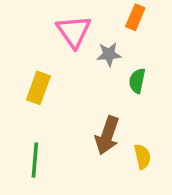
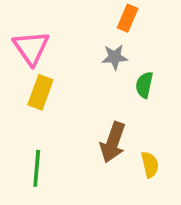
orange rectangle: (135, 17) -> (128, 18), moved
pink triangle: (74, 31) -> (31, 48), moved

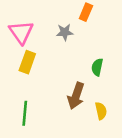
gray star: (115, 57) -> (65, 32), moved
green semicircle: (144, 85) -> (97, 67), moved

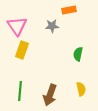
orange rectangle: (86, 12) -> (69, 10), turned 56
brown arrow: (76, 96) -> (50, 95), moved

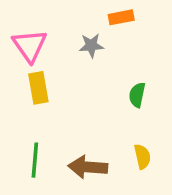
yellow rectangle: (22, 50) -> (38, 88), turned -30
brown arrow: (50, 95) -> (88, 167), turned 75

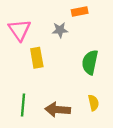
yellow rectangle: (38, 88) -> (37, 58), moved
green semicircle: (137, 95) -> (90, 62), size x1.5

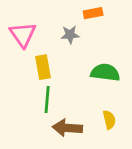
green semicircle: (90, 62) -> (105, 72), turned 85
green line: (23, 105) -> (47, 99), moved

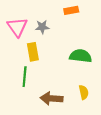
gray star: (70, 35) -> (42, 27), moved
green line: (47, 99) -> (25, 77), moved

